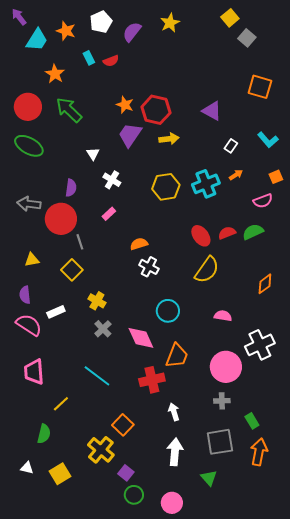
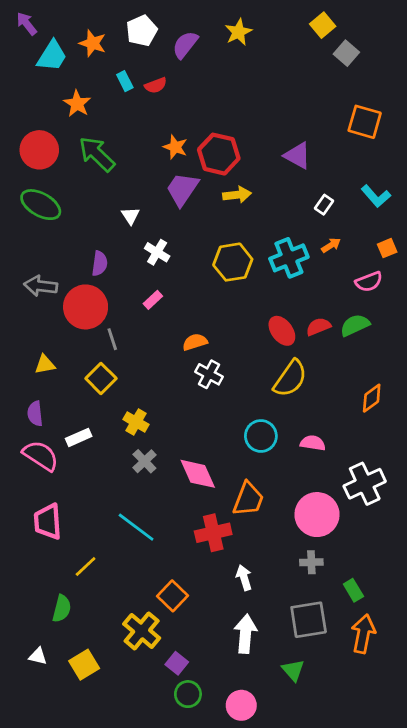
cyan circle: (168, 311) -> (261, 436), moved

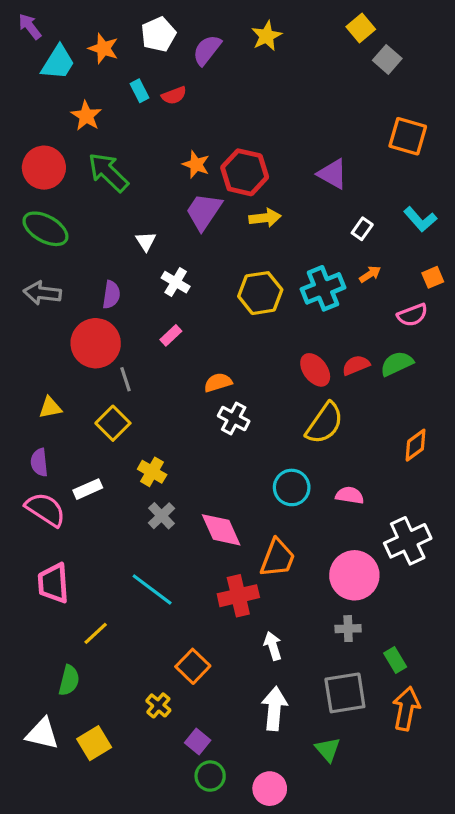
gray arrow: (41, 286) -> (42, 293), moved
yellow cross: (142, 631) -> (158, 705), size x0.6
white triangle: (38, 656) -> (42, 734), size x1.6

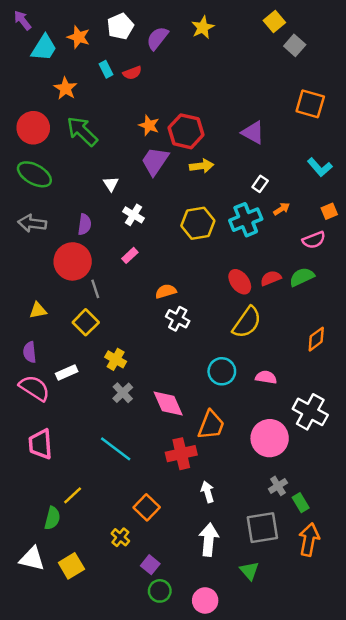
white rectangle: (362, 229) -> (260, 184), moved
white cross: (408, 541) -> (310, 412), turned -36
gray cross: (348, 629) -> (278, 486), moved, turned -30
yellow line: (96, 633) -> (73, 495), moved

